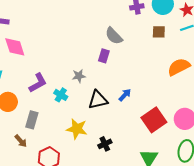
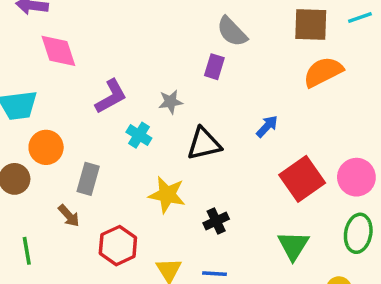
brown square: (159, 32) -> (311, 25), size x1.5
orange semicircle: (179, 67) -> (323, 72), moved
purple L-shape: (38, 83) -> (111, 96), moved
blue arrow: (125, 95) -> (267, 126), moved

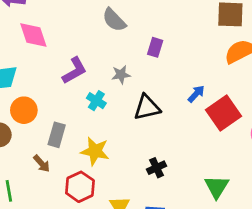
gray semicircle: (232, 32) -> (114, 20), moved
red square: (302, 179) -> (224, 113), moved
yellow star: (167, 195) -> (95, 151), moved

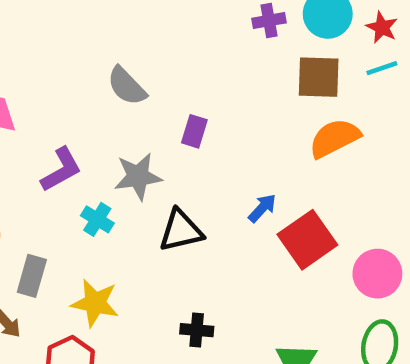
gray star: (121, 75) -> (138, 176), size x1.5
black cross: (157, 168) -> (197, 330), turned 30

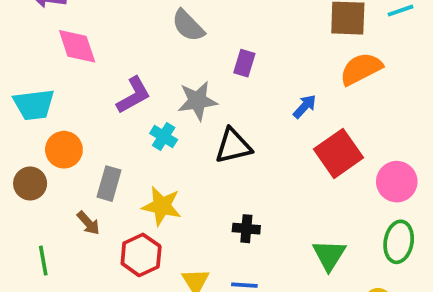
blue arrow: (262, 208) -> (305, 106), moved

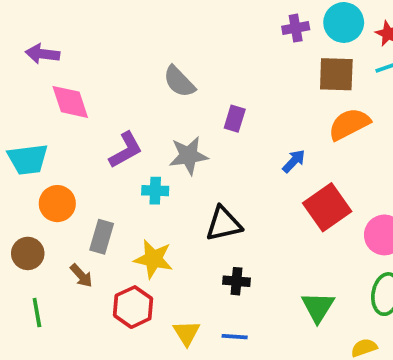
cyan cross: (164, 137) -> (155, 191), turned -30
black triangle: (233, 146) -> (224, 224), moved
brown circle: (30, 184) -> (28, 253), moved

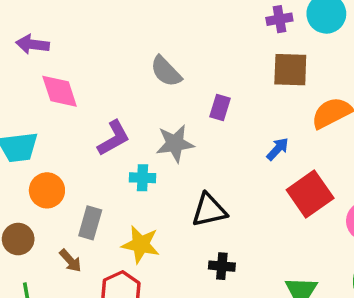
brown square: (336, 74) -> (290, 70), moved

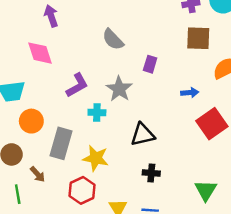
purple arrow: (33, 44) -> (51, 16), moved, turned 65
gray star: (175, 144) -> (119, 89), turned -30
blue arrow: (278, 149) -> (190, 93), turned 42
gray rectangle: (90, 223) -> (61, 143), size x1.4
brown arrow: (70, 261) -> (38, 174), moved

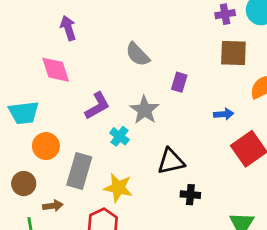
cyan cross: (97, 112) -> (120, 136), turned 35
black cross: (151, 173) -> (190, 195), moved
brown arrow: (38, 174) -> (53, 206), turned -56

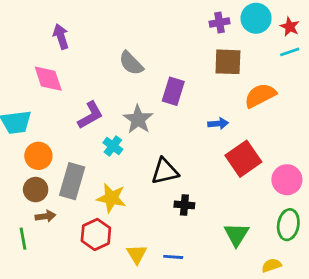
purple rectangle: (179, 82) -> (173, 91), size x1.4
brown circle: (24, 184) -> (36, 190), moved

